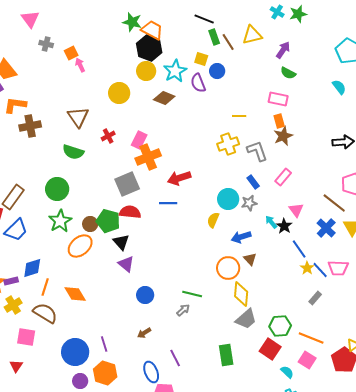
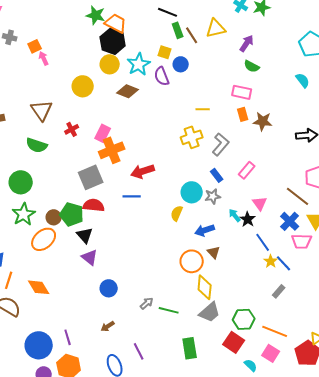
brown star: (283, 136) -> (263, 121), moved, turned 30
gray L-shape: (257, 151) -> (221, 144), turned 60
pink trapezoid: (338, 268) -> (302, 241), moved
green line: (192, 294) -> (169, 310), moved

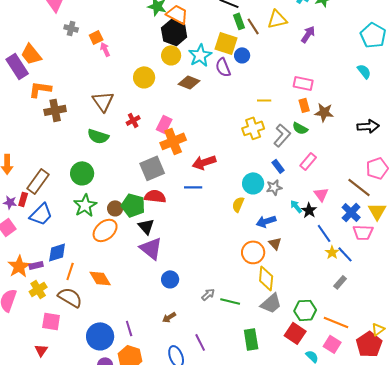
yellow square: (165, 52) -> (226, 43), size x1.6
green semicircle: (252, 66) -> (300, 128), moved
purple triangle: (90, 257) -> (151, 248), size x1.4

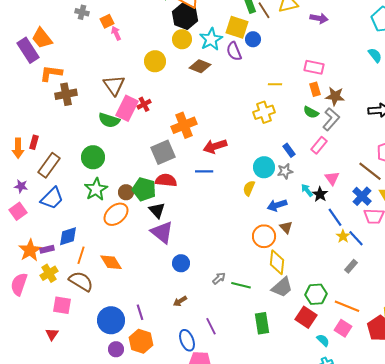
purple arrow: (308, 34) -> (319, 18), turned 66
pink rectangle: (164, 124) -> (127, 108), moved, size x1.4
gray L-shape: (282, 135) -> (331, 119), moved
red rectangle: (23, 199) -> (34, 142), moved

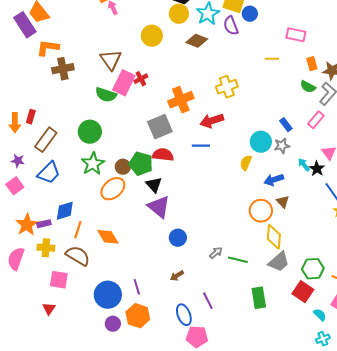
pink rectangle: (314, 67) -> (296, 35), moved
yellow cross: (264, 112) -> (227, 87), moved
yellow cross: (49, 273) -> (46, 248), turned 36

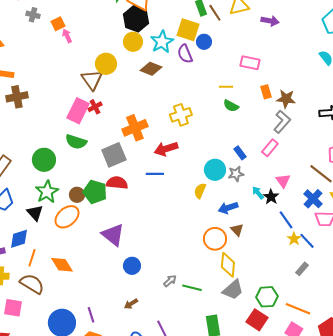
brown triangle: (111, 60) -> (92, 80), moved
green semicircle: (308, 87) -> (231, 106), moved
green semicircle: (106, 95) -> (76, 142), moved
black triangle: (154, 185) -> (35, 213), moved

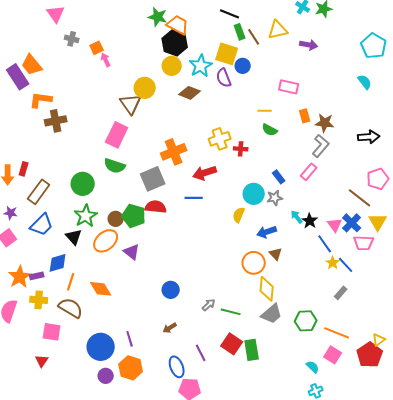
red cross: (95, 107) -> (241, 149), moved, turned 32
pink triangle: (283, 181) -> (335, 225), moved
purple triangle: (113, 235) -> (132, 252), moved, size x0.7
red square: (257, 320) -> (232, 344), moved

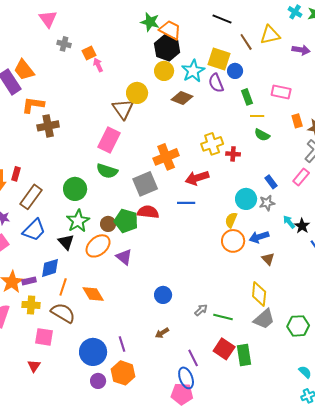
green rectangle: (240, 32) -> (247, 97), moved
orange circle: (254, 263) -> (233, 241), moved
blue ellipse: (177, 367) -> (186, 378), moved

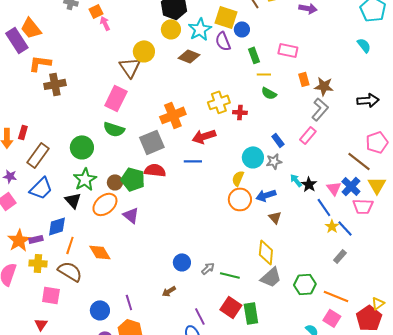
blue circle: (163, 295) -> (182, 262), moved
blue circle: (93, 352) -> (100, 310), size x0.7

